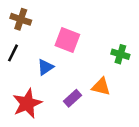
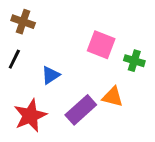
pink square: (67, 40) -> (101, 45), moved
purple rectangle: (72, 98) -> (81, 110), size x1.5

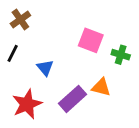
brown cross: (23, 22) -> (20, 20), turned 36
blue triangle: (50, 75) -> (45, 68), turned -36

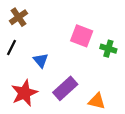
orange triangle: (101, 87) -> (97, 101), moved

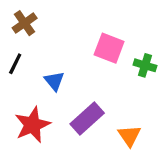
orange triangle: (97, 101) -> (129, 136), turned 42

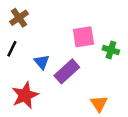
pink square: (109, 48) -> (83, 37), turned -30
purple rectangle: (87, 118) -> (67, 71), moved

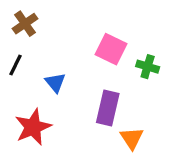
pink square: (83, 37) -> (111, 49), turned 35
purple rectangle: (67, 71) -> (108, 108), moved, turned -35

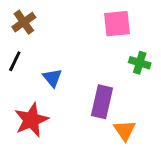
pink square: (111, 49) -> (117, 24), moved, turned -32

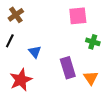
purple rectangle: (102, 102) -> (68, 68), turned -30
orange triangle: (125, 130) -> (91, 78), moved

